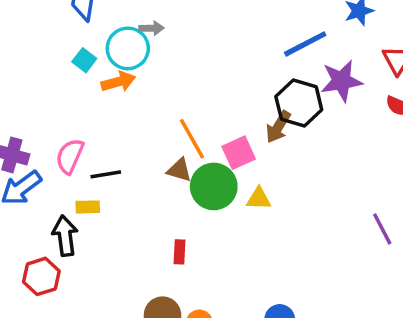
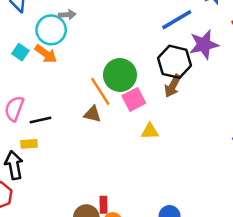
cyan square: (84, 60) -> (20, 52), moved
orange arrow: (118, 82) -> (46, 54), turned 55
brown arrow: (278, 127) -> (173, 86), moved
green circle: (214, 186) -> (120, 75), moved
red rectangle: (180, 252) -> (104, 205), moved

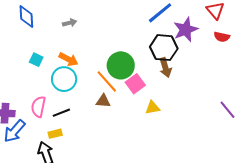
cyan circle: (51, 30) -> (64, 79), moved
orange arrow: (46, 54) -> (68, 59), moved
brown arrow: (173, 86) -> (165, 68), turned -36

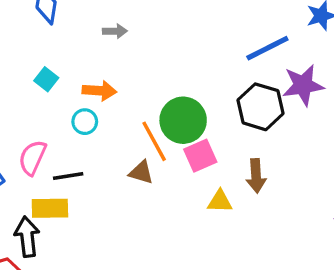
orange arrow: (68, 59) -> (99, 91), turned -36
brown arrow: (165, 68) -> (256, 176), moved
cyan circle: (64, 79) -> (85, 122), size x0.6
yellow rectangle: (55, 134) -> (50, 208), size x1.5

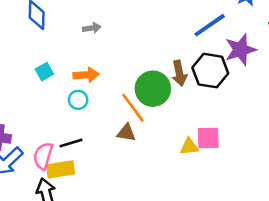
cyan square: (46, 79) -> (44, 72), turned 30
pink square: (200, 156) -> (208, 138), moved, turned 30
pink semicircle: (32, 158) -> (43, 156), moved
brown arrow: (256, 176) -> (179, 73), moved

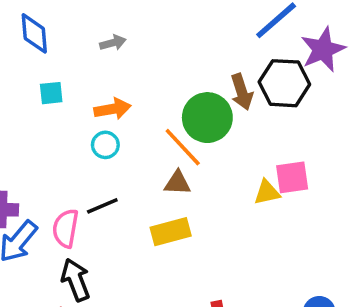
cyan square: (44, 72) -> (51, 93), moved, turned 30
yellow rectangle: (61, 169) -> (171, 232), moved

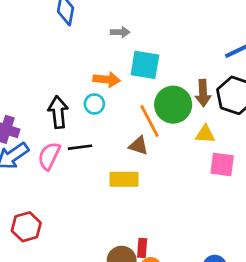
cyan square: (51, 93) -> (145, 65), moved, size x1.6
yellow triangle: (267, 192) -> (205, 134), moved
black arrow: (76, 280) -> (58, 112), moved

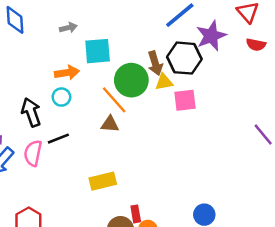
yellow triangle: (205, 134) -> (164, 82), moved
pink square: (222, 165) -> (185, 100), moved
yellow rectangle: (124, 179) -> (103, 181), moved

